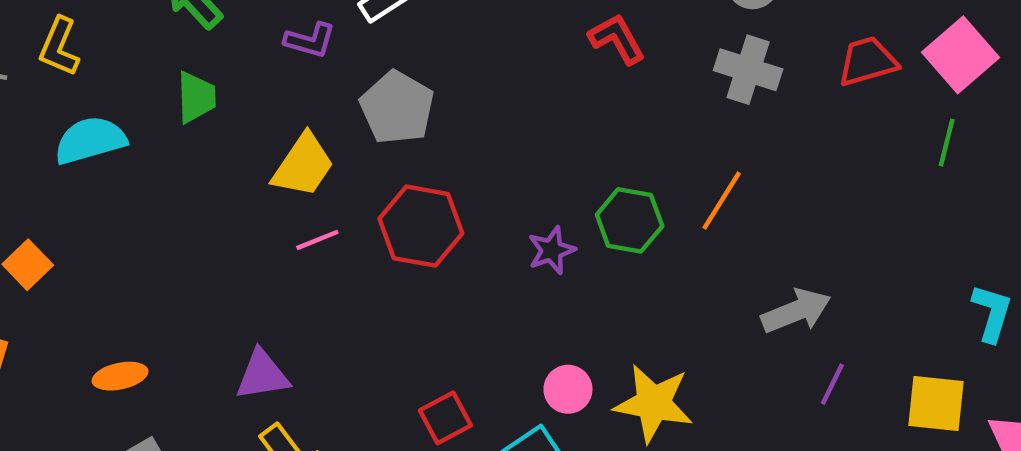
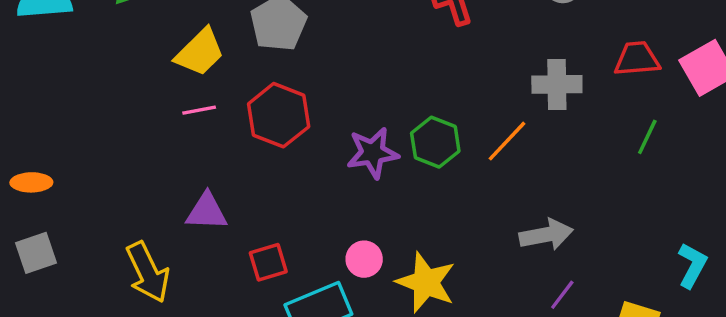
gray cross: (748, 70) -> (557, 84), moved, turned -30
green line: (947, 143) -> (647, 137), moved
purple star: (552, 250) -> (373, 153), size x1.4
purple triangle: (262, 375) -> (207, 212), moved

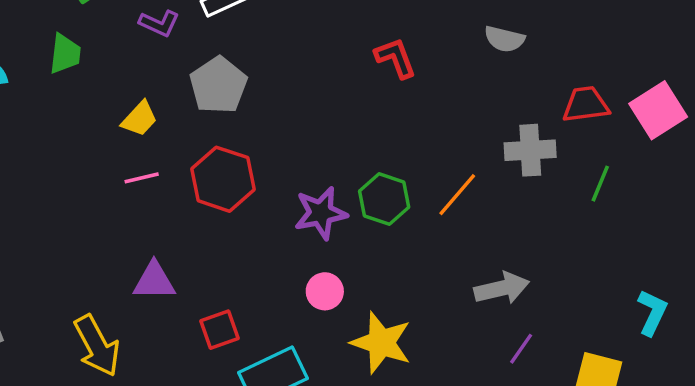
yellow trapezoid: (200, 52) -> (139, 119), size x0.7
gray cross: (557, 84) -> (530, 150), moved
pink circle: (364, 259) -> (325, 291), moved

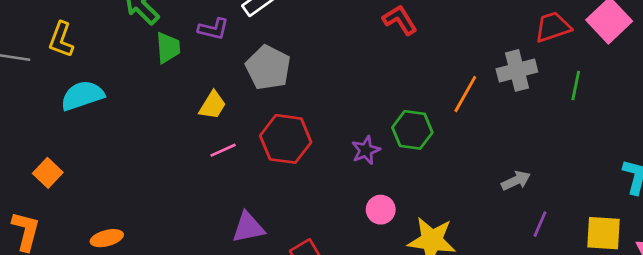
green trapezoid: (65, 54) -> (168, 48), moved
orange line: (457, 195) -> (465, 94), moved
purple star: (321, 213) -> (366, 150), size x0.7
gray arrow: (502, 288) -> (516, 181), size x0.7

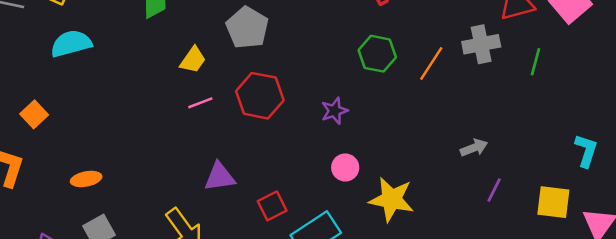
green hexagon: (412, 130) -> (377, 54), moved

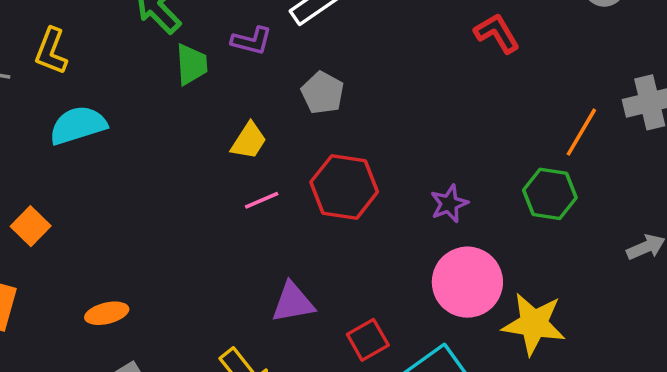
gray pentagon: (247, 28) -> (323, 93), size x0.7
green hexagon: (377, 54) -> (550, 194), moved
pink circle: (345, 167) -> (467, 282), size x1.8

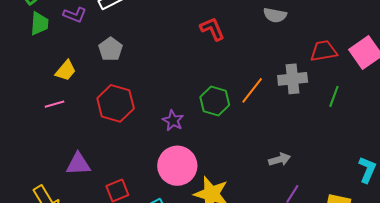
green hexagon: (550, 194) -> (215, 101), moved
pink line: (262, 200) -> (54, 104), moved
purple star: (449, 204) -> (173, 121), turned -30

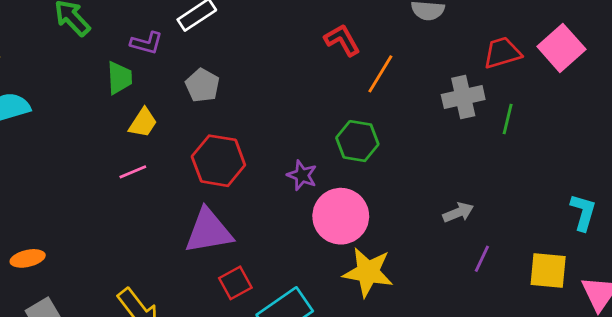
green trapezoid: (39, 24) -> (120, 78), moved
orange line: (252, 90) -> (380, 74), moved
green line: (334, 96) -> (508, 119), moved
purple triangle: (78, 164) -> (209, 231), moved, size x1.4
pink circle: (177, 166) -> (341, 216), moved

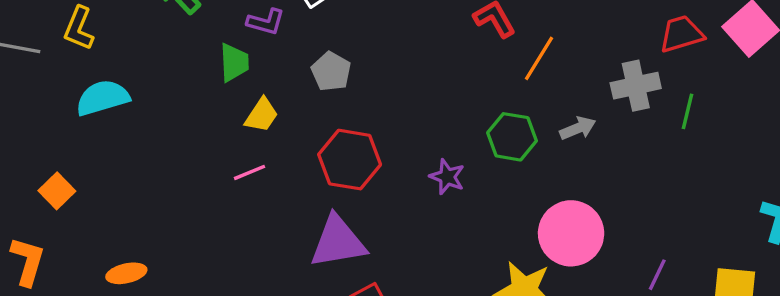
gray arrow: (458, 212) -> (578, 128), moved
pink circle: (341, 216) -> (571, 233), moved

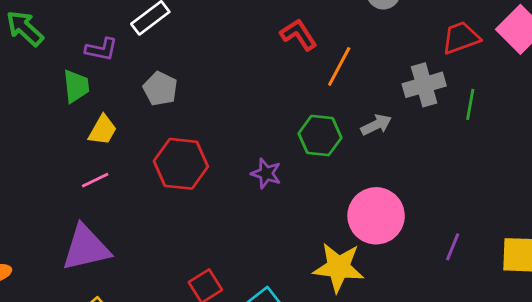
purple triangle: (338, 242) -> (86, 248), moved

